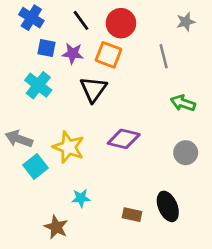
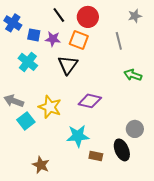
blue cross: (31, 18) -> (13, 23), moved
gray circle: (186, 153) -> (135, 129), moved
cyan star: (81, 198) -> (78, 136), moved, size x1.6

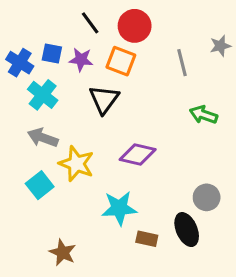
gray star: (135, 16) -> (220, 46), moved
blue cross: (13, 23) -> (20, 63), moved
gray arrow: (14, 101) -> (43, 138), moved

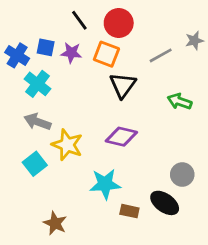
gray line: (182, 63) -> (161, 55), turned 75
black triangle: (104, 99) -> (123, 85), moved
black ellipse: (187, 230) -> (165, 203), turned -32

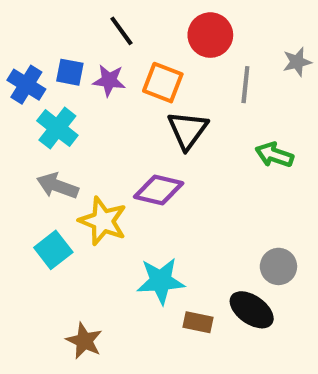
red circle: (119, 23) -> (210, 35), moved
gray line: (161, 55) -> (245, 85), turned -55
purple diamond: (121, 137) -> (159, 190), moved

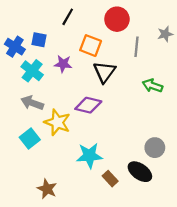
black line: (121, 31) -> (68, 17), turned 66
purple star: (109, 80) -> (63, 64), moved
brown rectangle: (198, 322) -> (110, 179), turned 35

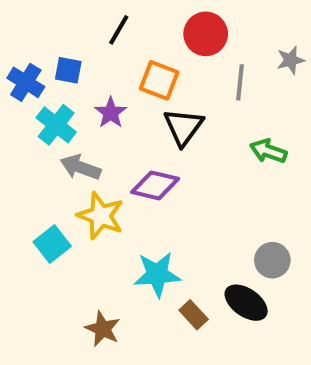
purple star: (63, 64) -> (111, 113), turned 30
gray arrow: (32, 103) -> (80, 167), moved
brown star: (47, 189) -> (103, 329), moved

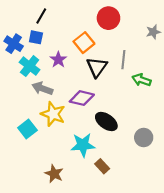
black line: (119, 30) -> (41, 16), moved
orange square: (159, 80) -> (84, 43), turned 30
gray line: (240, 82) -> (123, 60), moved
black ellipse: (246, 303) -> (106, 122), moved

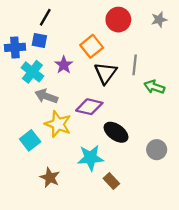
gray star: (153, 32) -> (159, 20), moved
blue cross: (14, 44) -> (15, 47), turned -36
brown star: (54, 174) -> (50, 178), moved

